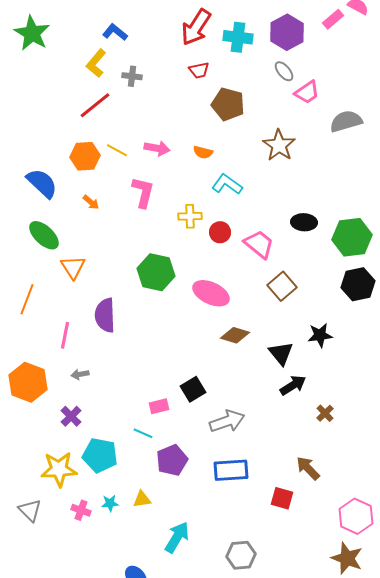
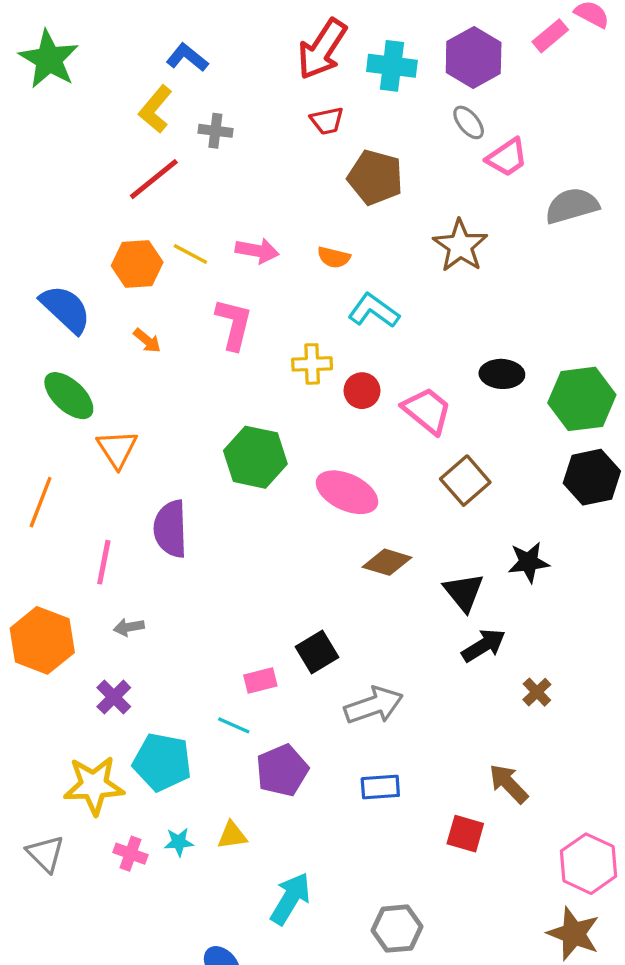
blue rectangle: (231, 470) -> (380, 787), size x0.7

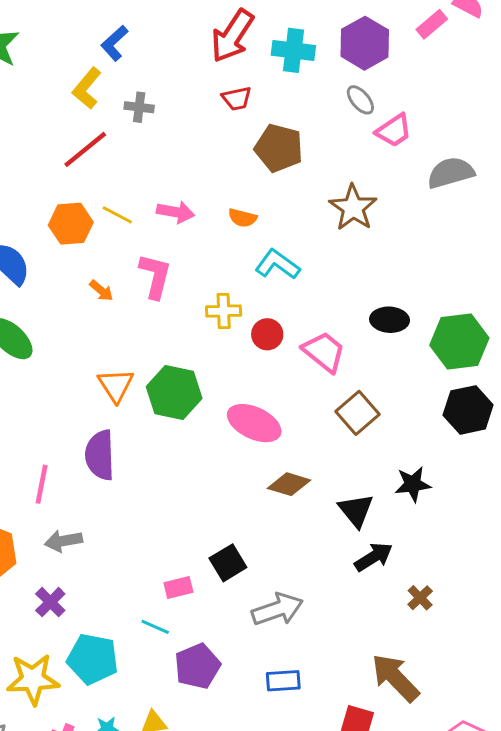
blue L-shape: (187, 57) -> (114, 43), turned -81
orange arrow: (147, 341) -> (101, 291), moved
orange triangle: (117, 449) -> (116, 385), moved
gray arrow: (129, 627) -> (63, 541), size x1.4
brown arrow: (509, 784) -> (395, 678), size x1.4

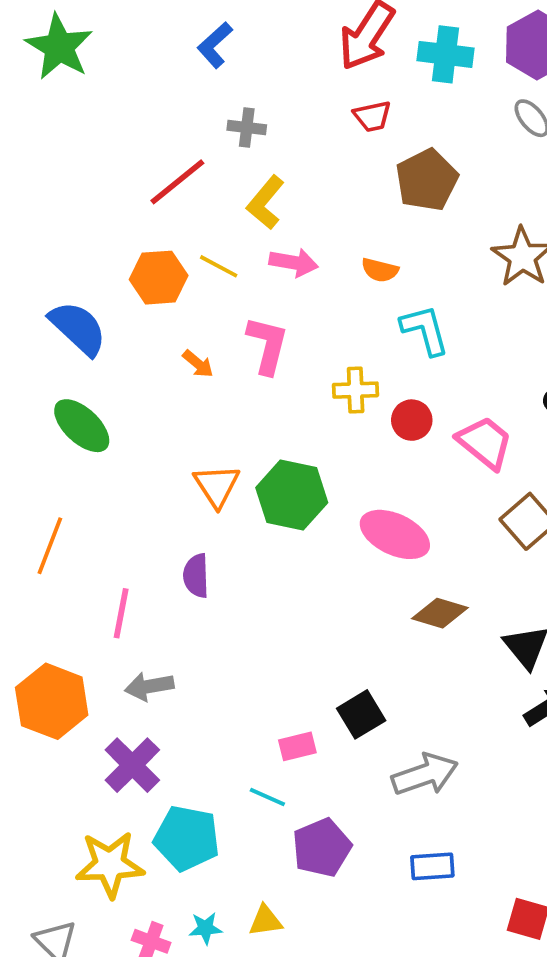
yellow L-shape: (87, 88) -> (265, 203), moved
brown pentagon: (279, 148) -> (427, 180), turned 30
cyan L-shape: (277, 264) -> (425, 330), turned 39
purple semicircle: (100, 455) -> (196, 576), size x0.7
purple cross: (50, 602) -> (132, 765), size x1.4

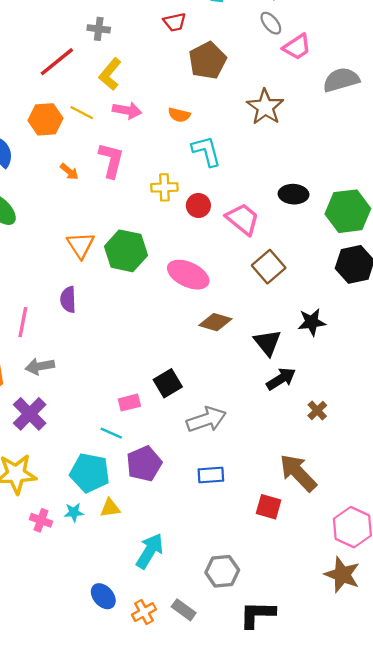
cyan pentagon: (187, 838) -> (90, 473), moved

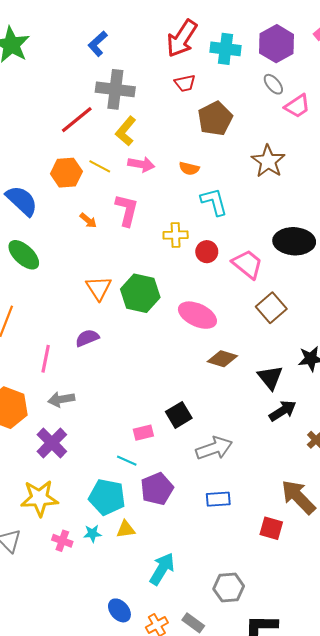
gray cross: (99, 29) -> (115, 89), size x1.8
black ellipse: (294, 194) -> (294, 241), size x1.5
purple semicircle: (68, 299) -> (87, 338), turned 70

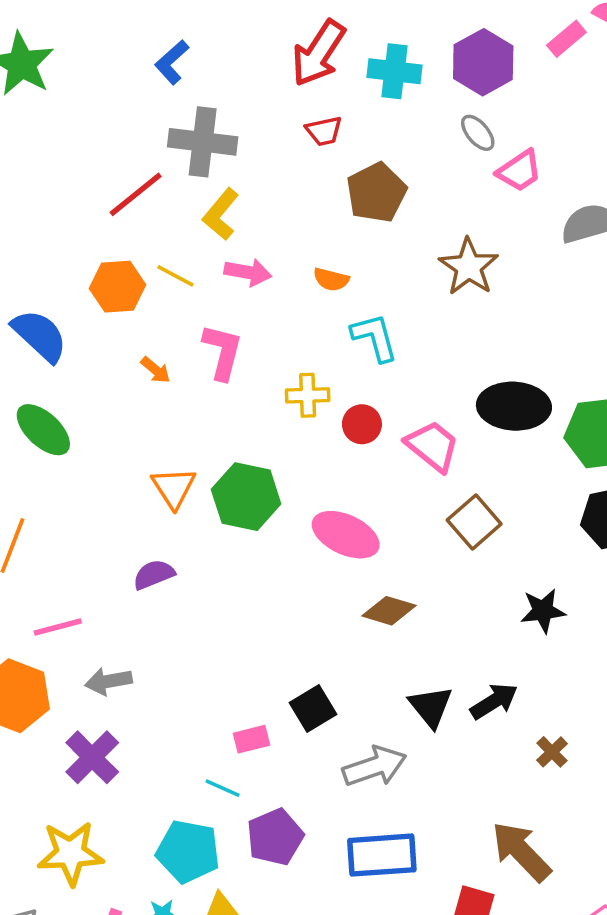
pink line: (46, 359) -> (58, 627), moved, turned 64
black triangle: (270, 377) -> (431, 707), moved
blue rectangle: (218, 499) -> (382, 855), size x1.6

